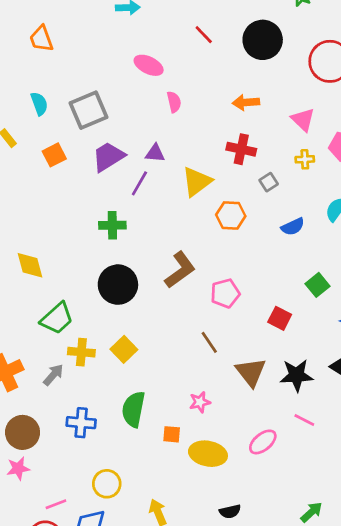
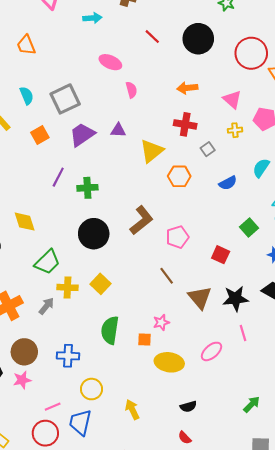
purple line: (139, 183) -> (58, 177), moved
pink line: (304, 420) -> (243, 333), turned 49
blue cross: (81, 423) -> (68, 356), moved
orange square: (172, 434) -> (145, 339), moved

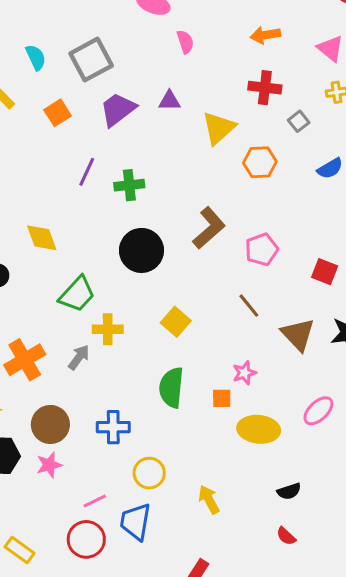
yellow square: (100, 284) -> (176, 322), moved

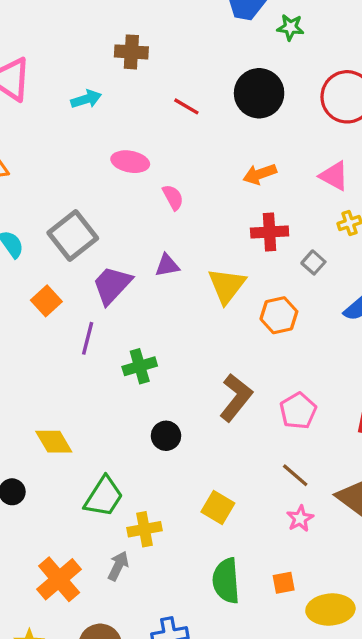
purple line: (87, 172) -> (88, 338), moved
black circle: (141, 250) -> (166, 436), size x0.6
pink star: (244, 373) -> (300, 519), moved

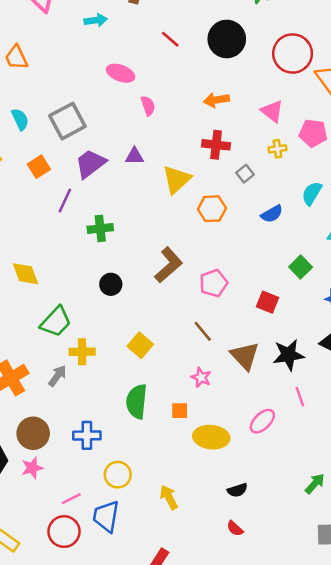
pink star: (300, 519) -> (201, 377), moved, turned -30

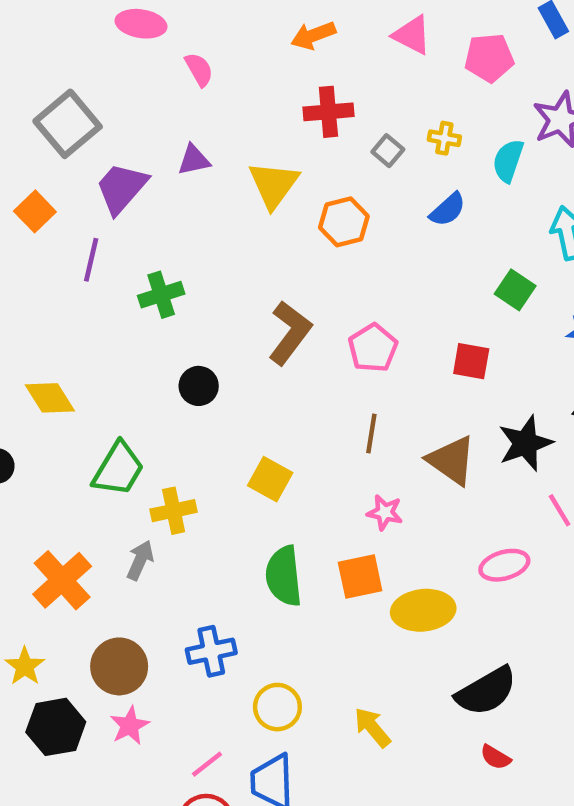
yellow cross: (277, 149) -> (444, 138), moved, turned 30
brown line: (203, 331) -> (371, 433), turned 60
orange square: (180, 411) -> (360, 576), size x1.5
pink ellipse: (262, 421) -> (504, 565), turned 40
black semicircle: (237, 490) -> (486, 691), size x1.8

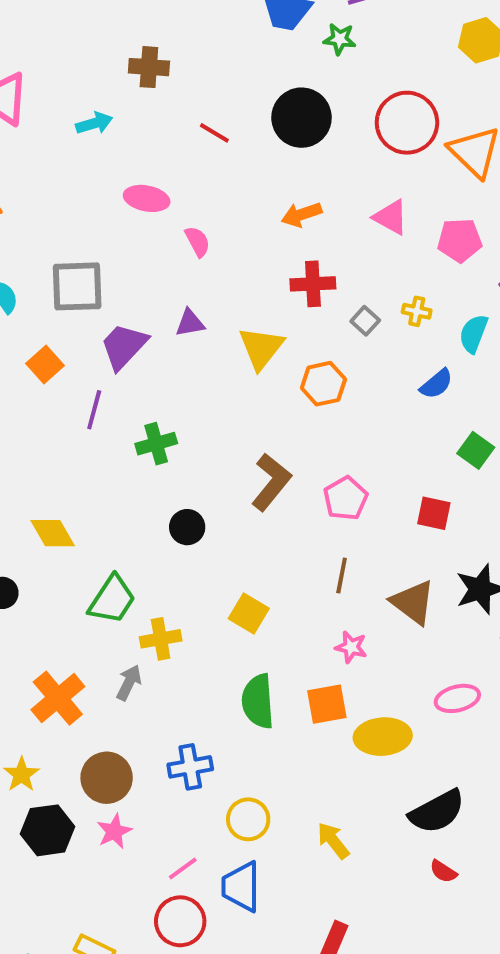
gray square: (68, 124) -> (77, 286), turned 36
blue semicircle: (448, 210) -> (436, 384), moved

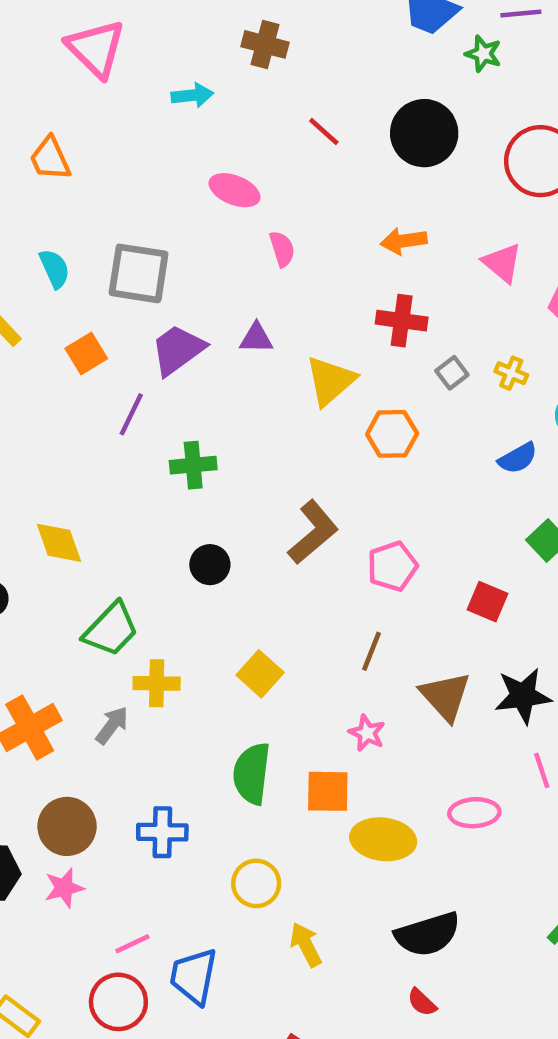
yellow circle: (248, 819) -> (256, 883), moved

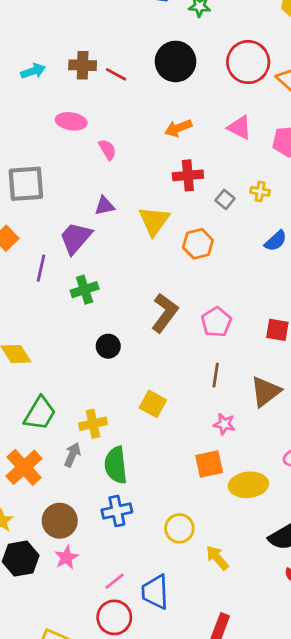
brown cross: (265, 44) -> (83, 65), moved
purple trapezoid: (178, 350) -> (76, 238), moved
green trapezoid: (111, 629) -> (40, 413), moved
brown triangle: (445, 696) -> (266, 392), turned 48
green semicircle: (252, 774) -> (116, 465), moved

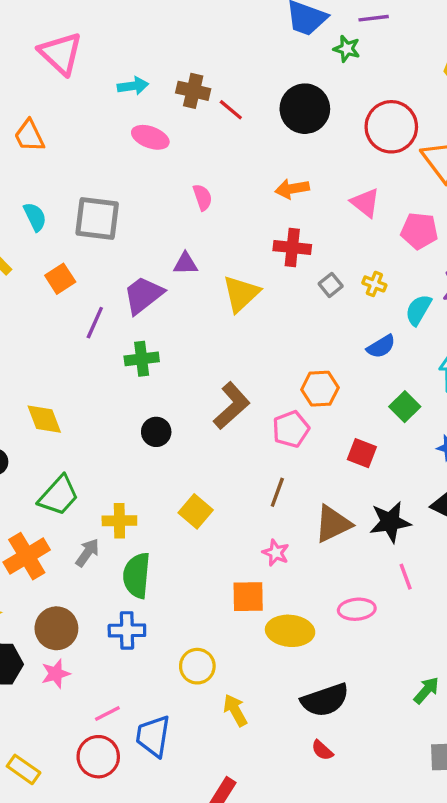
pink ellipse: (71, 121) -> (150, 137), moved
orange hexagon: (198, 244) -> (320, 389), moved

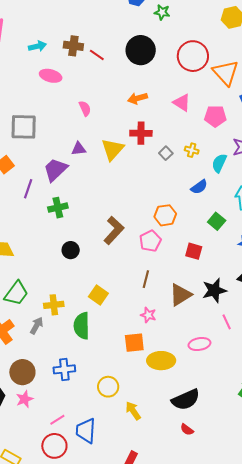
yellow triangle: (241, 294) -> (113, 149), moved
green semicircle: (137, 575) -> (82, 326), moved

